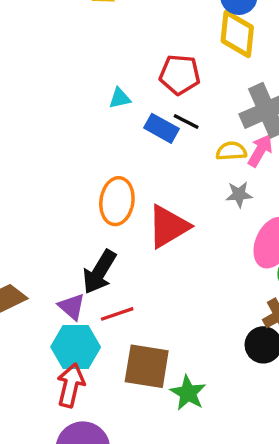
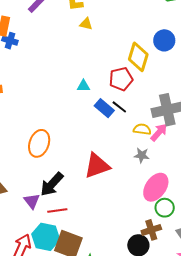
yellow diamond: (237, 34) -> (138, 57), moved
red pentagon: (180, 75) -> (121, 79), turned -30
orange ellipse: (117, 201) -> (39, 143), moved
cyan hexagon: (76, 347) -> (46, 237), moved

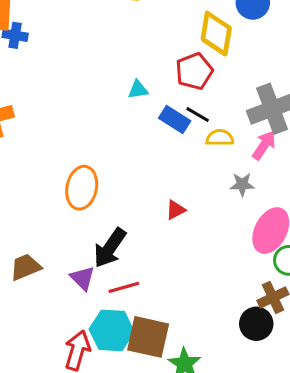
yellow semicircle: (142, 129) -> (220, 138), moved
red triangle: (97, 166) -> (176, 210), size x0.5

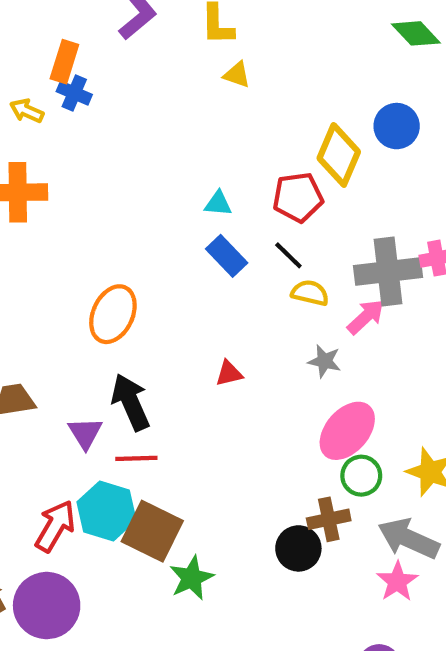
blue rectangle: (175, 120) -> (227, 256), moved
black arrow: (110, 248) -> (131, 402), turned 108

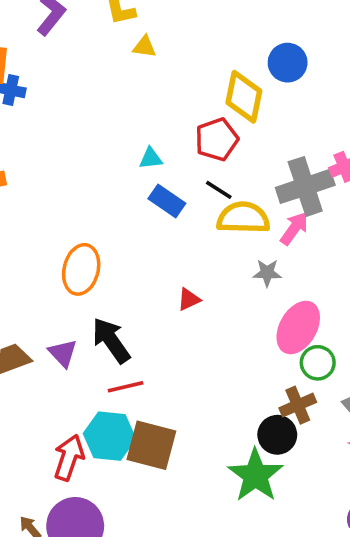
yellow semicircle: (310, 293) -> (243, 218), size x1.6
purple triangle: (85, 433) -> (63, 353), moved
green star: (191, 578) -> (255, 475), moved, size x1.4

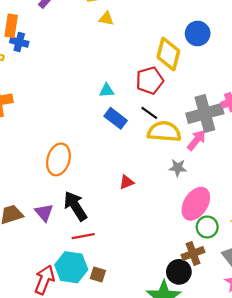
brown square: (151, 445) -> (98, 274), size x0.5

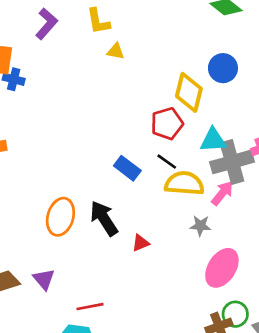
cyan triangle: (107, 90) -> (213, 140), moved, size x1.5
black arrow: (75, 206) -> (104, 218), moved
green circle: (207, 227) -> (235, 314), moved

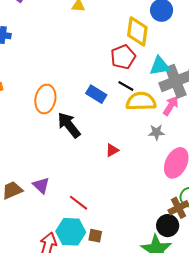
orange ellipse: (60, 217) -> (45, 99), moved
black arrow: (104, 218) -> (69, 125), moved
red line: (90, 307) -> (78, 203), turned 54

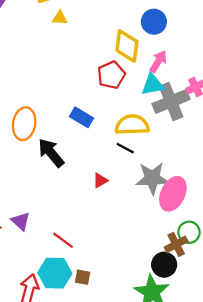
black line: (126, 86) -> (125, 148), moved
pink arrow: (171, 106) -> (158, 61), moved
gray star: (157, 132) -> (152, 178), moved, size x1.8

